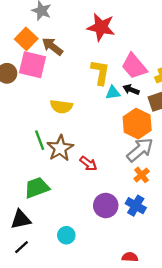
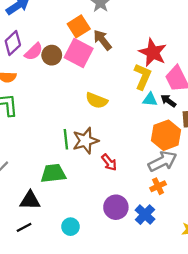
red star: (101, 27) -> (153, 52), moved
green line: (40, 140) -> (66, 139), moved

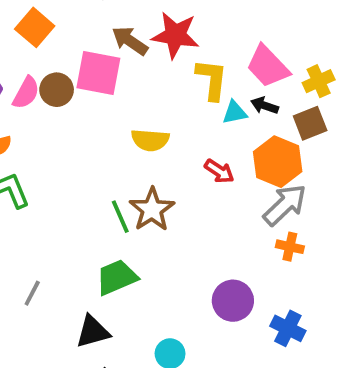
orange square: (79, 26) -> (35, 27), moved
red star: (153, 52) -> (175, 35), moved
red arrow: (109, 162) -> (219, 171), moved
orange cross: (158, 186) -> (290, 247), turned -35
blue cross: (145, 215) -> (288, 328), moved

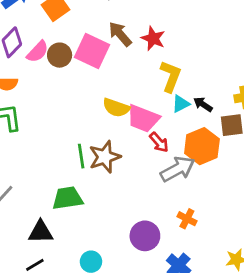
red star: (175, 35) -> (153, 38), size x0.7
pink trapezoid: (268, 66) -> (143, 118), moved, turned -40
cyan triangle: (235, 112) -> (181, 104), turned -30
gray arrow: (285, 205) -> (178, 169), moved
orange cross: (290, 247) -> (187, 219), moved

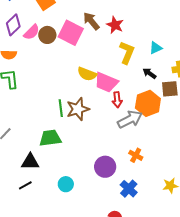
cyan triangle: (181, 104) -> (156, 48), moved
red arrow: (159, 142) -> (117, 100), turned 35

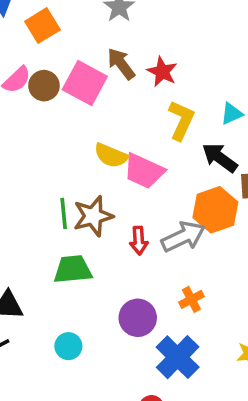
black arrow: (150, 73) -> (220, 158), size x1.5
red arrow: (117, 100) -> (139, 241), moved
green trapezoid: (50, 138) -> (73, 269), moved
orange cross: (136, 155) -> (191, 299), turned 32
blue cross: (129, 189) -> (178, 357), size x1.4

